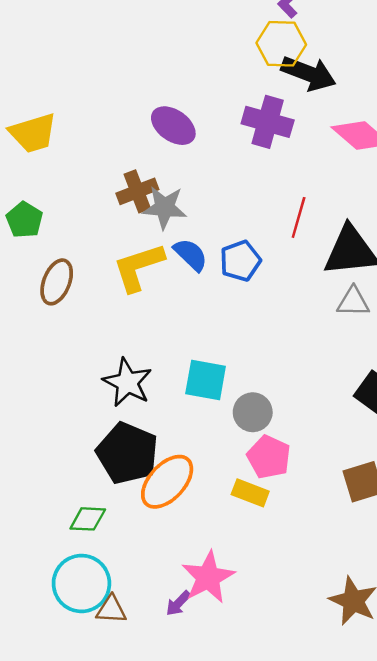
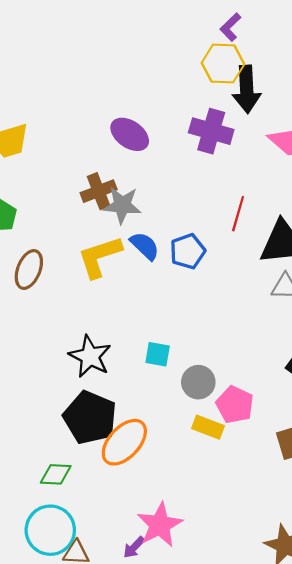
black arrow: (309, 73) -> (247, 89), turned 66
cyan square: (206, 380) -> (158, 354), size x0.7
pink pentagon: (269, 457) -> (235, 405), moved
yellow rectangle: (250, 493) -> (208, 427), moved

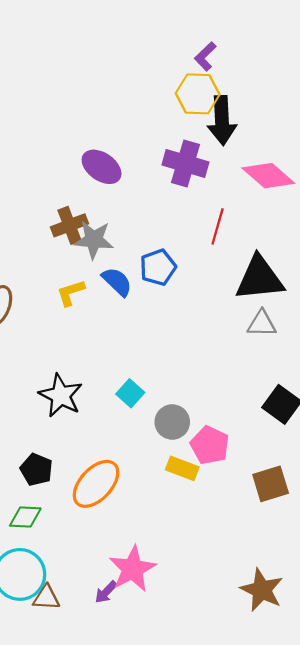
red line: (238, 214) -> (218, 226), moved
blue pentagon: (188, 251) -> (158, 267), moved
yellow L-shape: (100, 257) -> (71, 293), size x0.6
cyan square: (158, 354) -> (130, 393), turned 32
black pentagon: (90, 418) -> (36, 470), moved, size x0.6

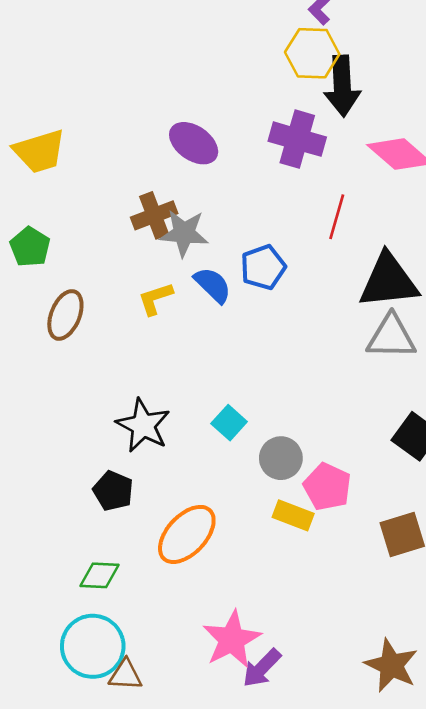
gray triangle: (262, 324) -> (391, 337), size x1.4
black pentagon: (36, 470) -> (113, 491), moved
purple arrow: (106, 592) -> (262, 668), moved, size x1.4

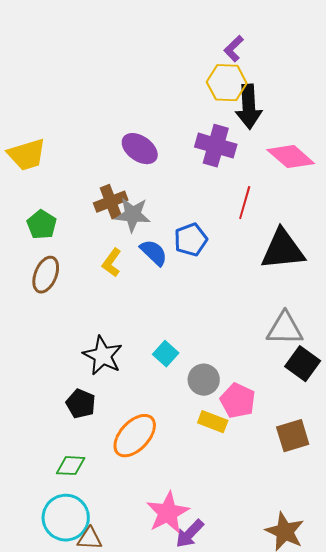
green pentagon: (30, 247) -> (42, 225), moved
yellow L-shape: (155, 299) -> (112, 263), turned -36
gray triangle: (391, 337) -> (285, 329), moved

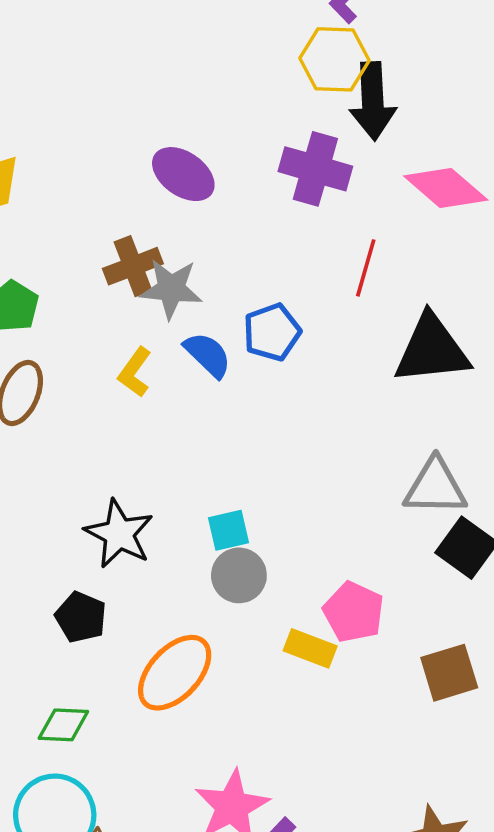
cyan square: (166, 354) -> (228, 530), turned 35
gray circle: (204, 380) -> (239, 575), moved

